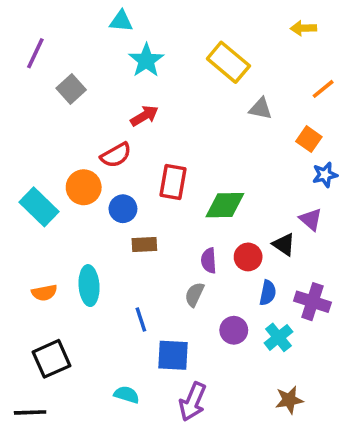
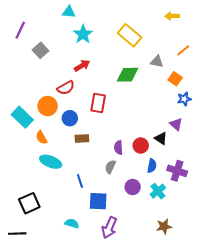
gray triangle: (261, 109) -> (157, 62), moved
green diamond: (225, 205) -> (128, 75), moved
cyan ellipse: (89, 286) -> (51, 162), turned -65
orange semicircle: (44, 293) -> (41, 137), moved, turned 72

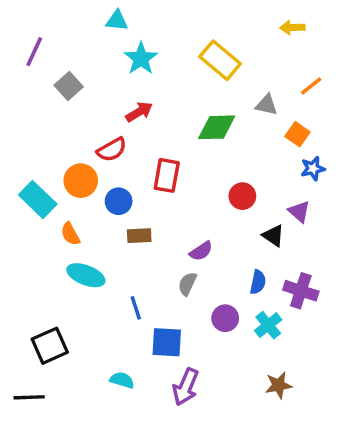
red circle: (141, 146) -> (242, 196), moved
purple semicircle: (118, 148) -> (201, 251), turned -120

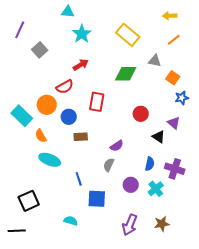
orange line: (311, 86) -> (174, 40), moved
purple arrow: (186, 387) -> (130, 225), moved

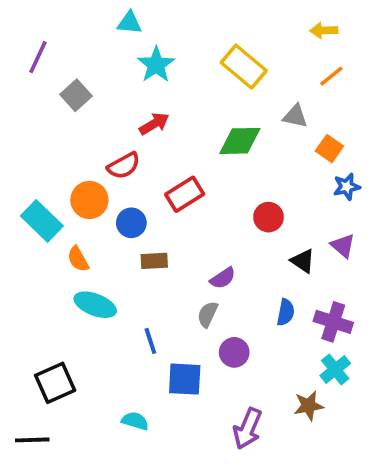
red rectangle: (97, 102) -> (185, 194), turned 48
purple triangle: (174, 123) -> (343, 246), moved
purple circle: (131, 185) -> (234, 352), moved
cyan cross: (156, 189) -> (335, 369), moved
brown star: (162, 224) -> (309, 406), moved

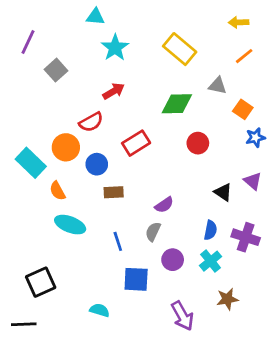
red circle: (269, 217) -> (198, 143), moved
blue line: (150, 341) -> (118, 241), moved
cyan cross: (335, 369) -> (211, 261), moved
purple arrow: (248, 429) -> (182, 316), turned -52

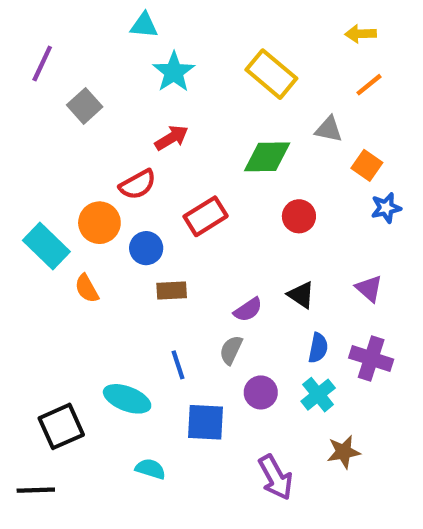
purple triangle: (253, 181) -> (369, 288), moved
black triangle: (223, 192) -> (301, 295), moved
cyan ellipse: (70, 225) -> (127, 399), moved

